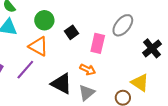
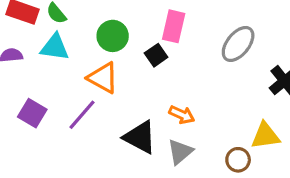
pink rectangle: (98, 43) -> (174, 26), moved
yellow triangle: (140, 83) -> (265, 136), turned -42

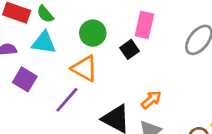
purple square: (32, 113) -> (25, 79), moved
orange arrow: (182, 115) -> (151, 100), turned -65

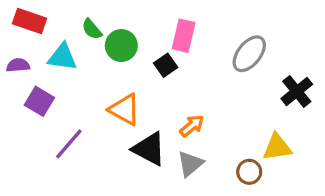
green semicircle: (45, 14) -> (92, 29), moved
orange triangle: (85, 68) -> (125, 109), moved
purple line: (67, 100) -> (69, 144), moved

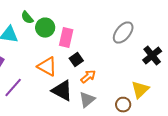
pink rectangle: (184, 36) -> (66, 38), moved
black square: (166, 65) -> (76, 60), moved
yellow triangle: (277, 147) -> (140, 90), turned -36

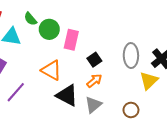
gray ellipse: (123, 33) -> (131, 56), moved, turned -40
black square: (76, 60) -> (94, 60), moved
yellow triangle: (140, 90) -> (149, 81), moved

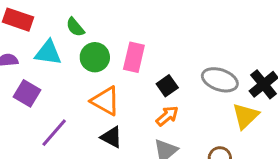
green circle: (49, 29) -> (95, 57), moved
gray ellipse: (131, 56) -> (220, 80), turned -70
black triangle: (67, 95) -> (111, 137), moved, size x0.7

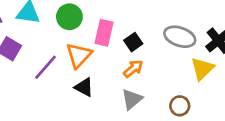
pink rectangle: (134, 57) -> (104, 33), moved
orange triangle: (105, 101) -> (79, 55), turned 44
purple line: (54, 133) -> (45, 67), moved

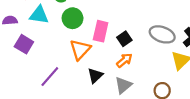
purple line: (45, 67) -> (50, 77), moved
black triangle: (84, 87) -> (95, 75), moved, turned 49

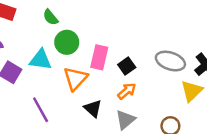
cyan triangle: (39, 15) -> (41, 60), moved
black triangle: (95, 75) -> (93, 108), turned -35
purple line: (50, 77) -> (41, 110), turned -70

